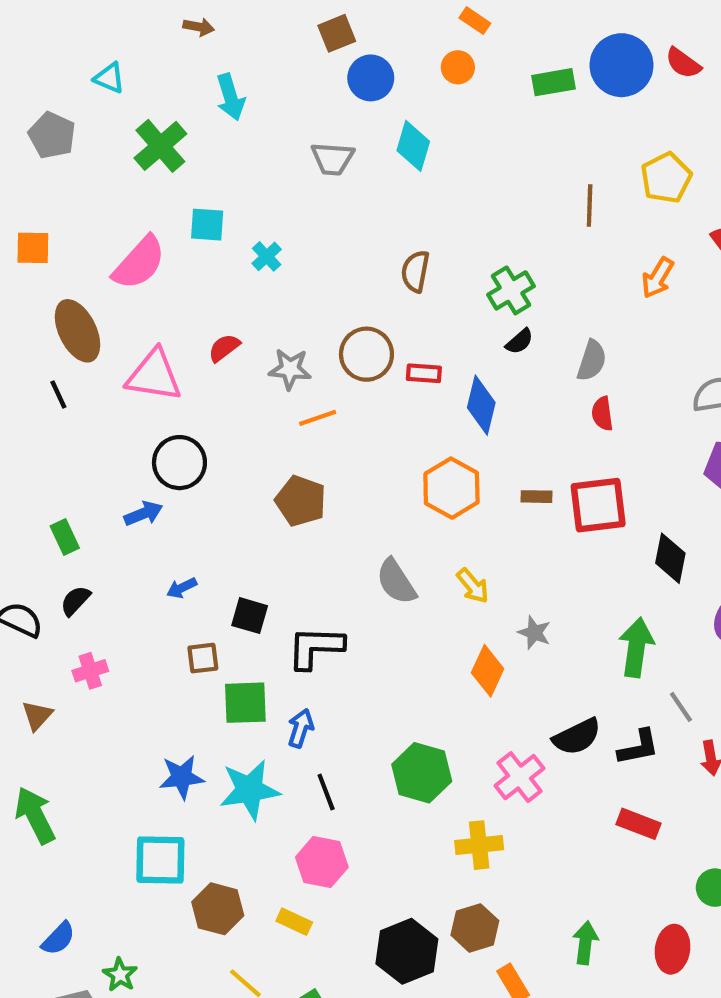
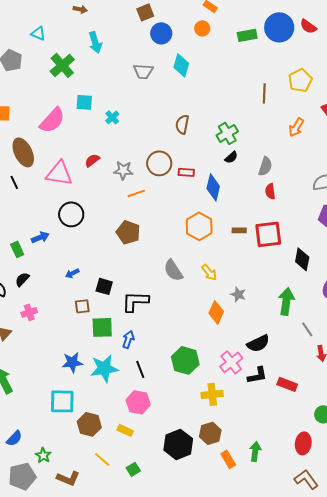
blue arrow: (143, 514) -> (40, 237), moved
black L-shape: (638, 747) -> (257, 375), moved
green arrow: (585, 943) -> (255, 451), moved

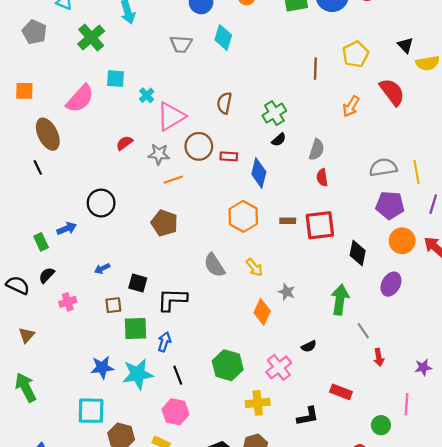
pink triangle: (59, 173) -> (171, 116), moved, turned -40
pink cross: (29, 312) -> (68, 302), moved
black semicircle: (258, 343) -> (309, 346), size x0.6
black L-shape: (257, 375) -> (308, 416), moved

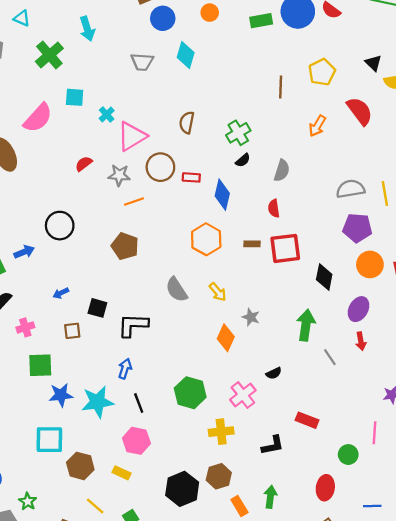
red semicircle: (322, 177) -> (274, 208), moved
green square: (136, 329) -> (40, 365), moved
red arrow: (379, 357) -> (361, 341), moved

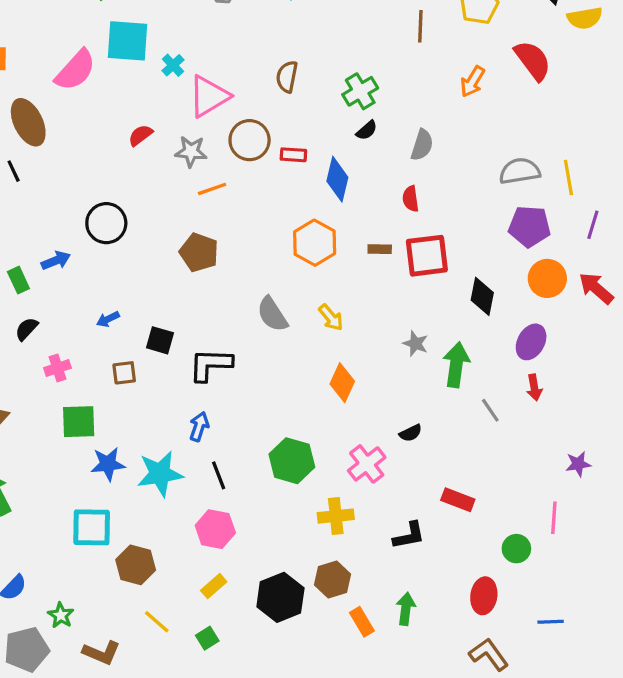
cyan square: (75, 97) -> (127, 41), size x1.6
gray star: (251, 317) -> (416, 344), moved
yellow rectangle: (122, 473) -> (214, 586), moved, turned -66

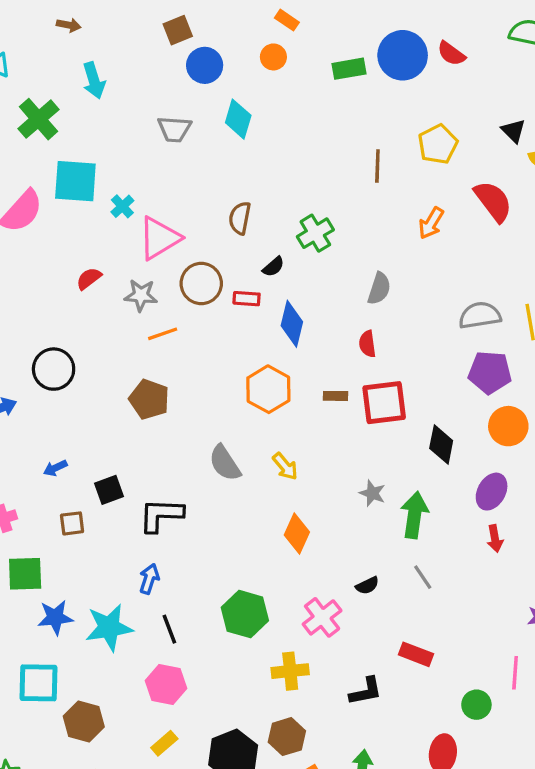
black semicircle: (367, 130) -> (273, 267), moved
black square: (160, 340) -> (109, 490), turned -36
gray line: (490, 410) -> (423, 577), moved

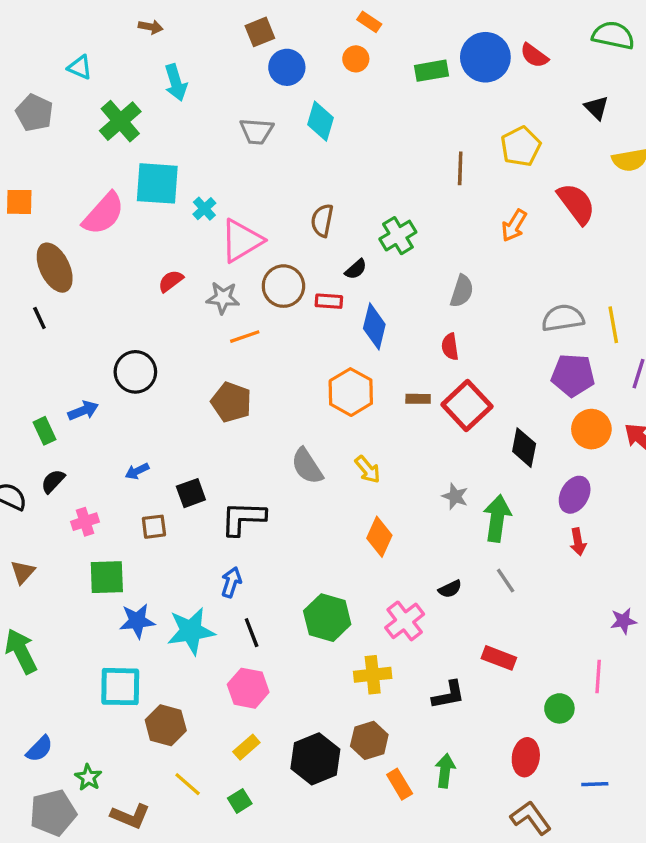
black triangle: (513, 131) -> (596, 108), moved
red square: (384, 403) -> (467, 406), turned -36

